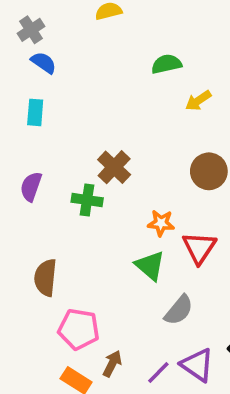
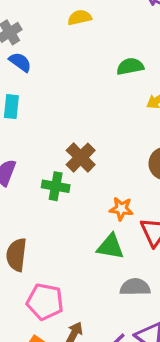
green triangle: (150, 266) -> (110, 247), turned -32
gray semicircle: (179, 310) -> (135, 287), turned -132

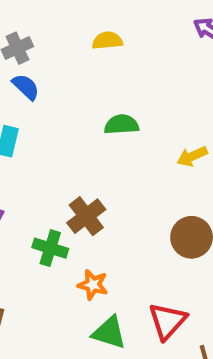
green semicircle: (130, 66) -> (122, 125), moved
orange star: (121, 209) -> (93, 285), moved

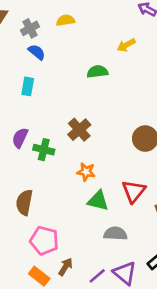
yellow semicircle: (107, 41) -> (66, 20), moved
yellow arrow: (192, 156) -> (126, 45), moved
green cross: (50, 248) -> (44, 150), moved

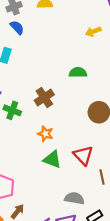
green semicircle: (97, 72) -> (78, 72), moved
red triangle: (134, 191) -> (83, 155), turned -30
gray semicircle: (115, 234) -> (74, 198), moved

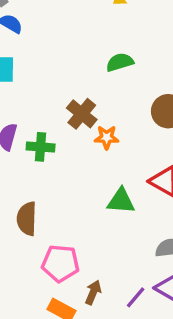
orange star: (45, 134) -> (107, 137), moved

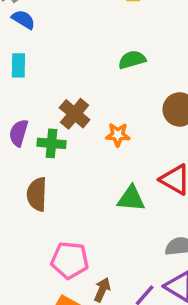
brown cross: (82, 114) -> (75, 114), moved
brown semicircle: (27, 219) -> (37, 194), moved

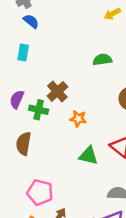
orange star: (118, 135) -> (78, 119), moved

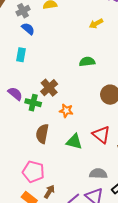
purple semicircle: (17, 99) -> (15, 94), turned 105
brown semicircle: (24, 144) -> (42, 134), moved

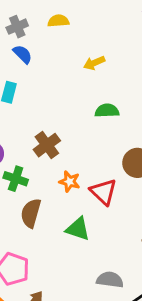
yellow arrow: (96, 24) -> (94, 63), moved
green cross: (33, 103) -> (16, 179), moved
red triangle: (101, 135) -> (103, 192), moved

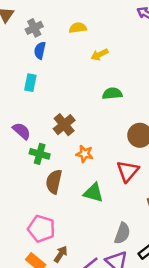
yellow semicircle: (58, 21) -> (78, 28), moved
blue semicircle: (23, 54) -> (40, 50), turned -119
red triangle: (103, 192) -> (128, 171), moved, turned 30
gray semicircle: (110, 280) -> (122, 233), turned 105

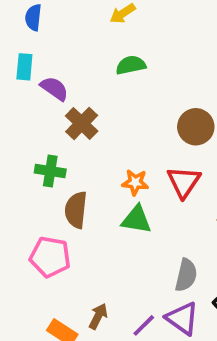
green semicircle: (112, 93) -> (131, 65), moved
purple semicircle: (22, 131) -> (54, 88), moved
orange star: (84, 154) -> (135, 182), moved
pink pentagon: (41, 229) -> (50, 257), moved

